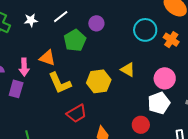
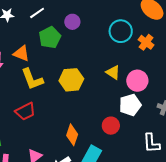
yellow triangle: (128, 70) -> (113, 72), moved
red trapezoid: (77, 114) -> (25, 111), moved

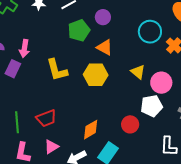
orange triangle: (21, 53) -> (105, 47), moved
red trapezoid: (25, 111) -> (46, 118), moved
orange diamond: (72, 135) -> (91, 130), turned 35

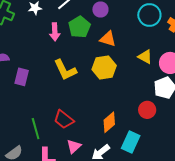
pink arrow: (24, 48) -> (55, 32), moved
red trapezoid: (46, 118) -> (64, 119), turned 70

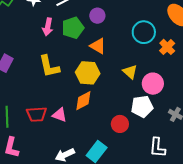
red trapezoid: (64, 119) -> (36, 114), turned -55
orange diamond: (109, 122) -> (83, 101), moved
pink triangle: (74, 146) -> (60, 115), moved, turned 49

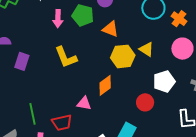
green pentagon: (73, 28) -> (83, 15), turned -30
yellow hexagon: (88, 73) -> (123, 56), moved
pink circle: (153, 84) -> (182, 49), moved
red trapezoid: (36, 114) -> (62, 123), moved

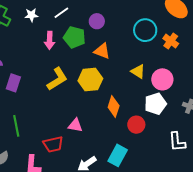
pink circle: (182, 49) -> (162, 79), moved
yellow hexagon: (123, 56) -> (90, 80), moved
yellow L-shape: (66, 57) -> (57, 79), turned -100
orange diamond: (105, 85) -> (114, 107), moved, turned -35
green line: (32, 114) -> (16, 126), moved

